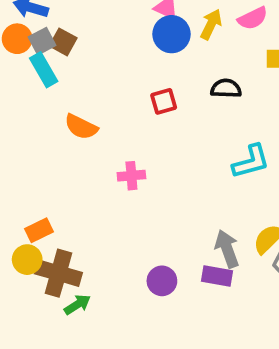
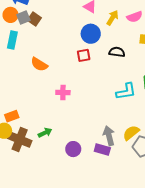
blue circle: (171, 34) -> (91, 34), moved
cyan rectangle: (44, 70) -> (12, 40), moved, turned 36
green arrow: (77, 305) -> (45, 133), moved

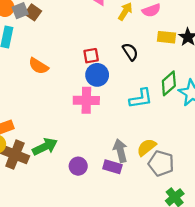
blue circle: (91, 34) -> (97, 75), moved
black semicircle: (117, 52) -> (130, 52), turned 49
pink cross: (63, 92) -> (86, 100), moved, size x1.5
green arrow: (45, 133) -> (45, 147), size x1.5

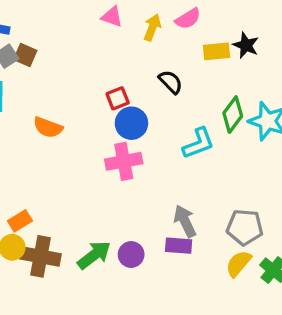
green arrow: (45, 147) -> (94, 255), moved
yellow semicircle: (147, 147) -> (238, 264), moved

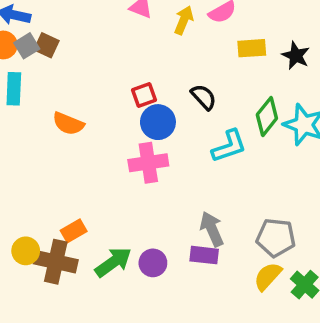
black star: (246, 45) -> (296, 56), moved
black semicircle: (171, 82) -> (204, 97), moved
orange rectangle: (20, 221) -> (74, 231), moved

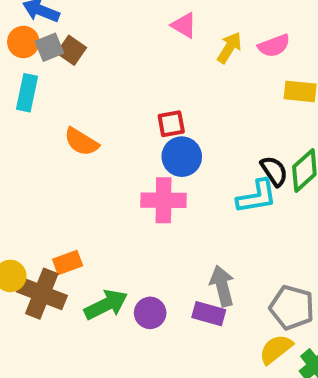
black semicircle: (204, 97) -> (274, 171), moved

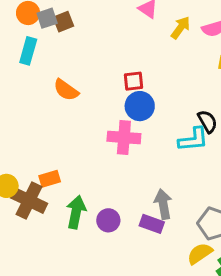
brown square: (71, 50) -> (63, 22), turned 30
green arrow: (106, 305) -> (76, 212), turned -56

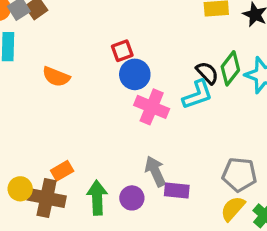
pink cross: (124, 137) -> (152, 107), moved, turned 32
gray arrow: (163, 204) -> (155, 171), moved

